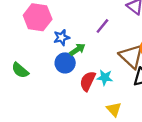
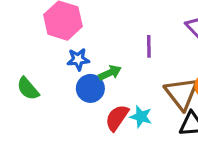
purple line: (102, 26) -> (149, 46), turned -49
blue star: (62, 38) -> (78, 59), moved

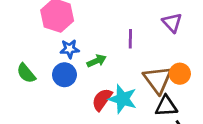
blue circle: (90, 88) -> (64, 75), moved
cyan star: (141, 117) -> (123, 99), size x1.5

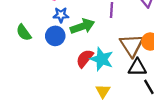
green arrow: (97, 61) -> (82, 26), size x1.5

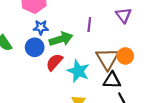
red semicircle: (85, 58) -> (54, 62), moved

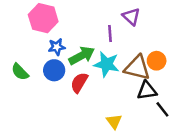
purple triangle: (123, 15) -> (131, 17), moved
brown triangle: (107, 59) -> (137, 68), turned -35
cyan star: (78, 71) -> (107, 64), moved

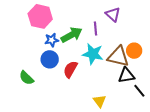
green arrow: (82, 56) -> (72, 35), moved
green semicircle: (20, 72) -> (26, 78), moved

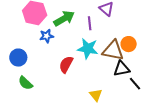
green arrow: (72, 35) -> (64, 18), moved
blue circle: (50, 59) -> (18, 58), moved
green semicircle: (26, 78) -> (25, 83), moved

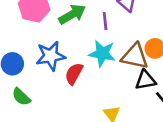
blue star: (47, 36) -> (51, 56), moved, size x1.6

